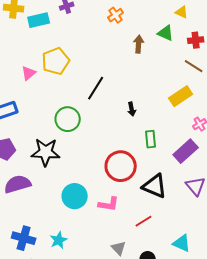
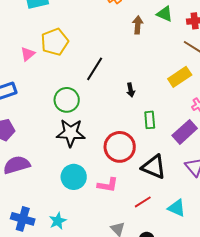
black star: (46, 152) -> (71, 133), moved
cyan triangle: (182, 243) -> (177, 208), moved

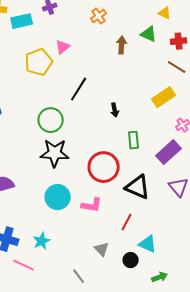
pink triangle: (28, 54) -> (63, 47), moved
red line: (143, 202) -> (127, 222), turned -30
cyan triangle: (177, 208) -> (148, 244), moved

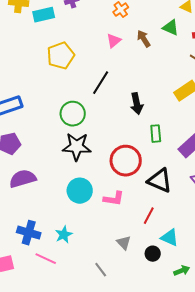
brown arrow: (122, 45) -> (144, 39), turned -36
pink triangle: (63, 47) -> (114, 41), moved
black arrow: (115, 110) -> (137, 104), size x1.5

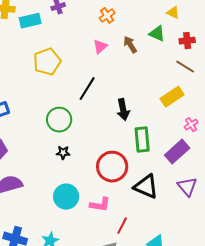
green rectangle: (156, 134) -> (142, 140), size x1.4
black star: (77, 147) -> (63, 153), size x0.5
red line: (149, 216) -> (122, 226), moved

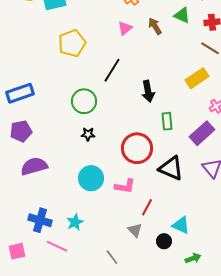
green rectangle: (142, 140) -> (167, 121), size x0.7

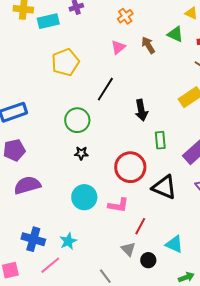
black circle: (164, 241) -> (148, 260), moved
pink line: (57, 246) -> (50, 265), turned -65

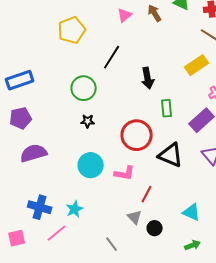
cyan triangle: (174, 244) -> (192, 212), moved

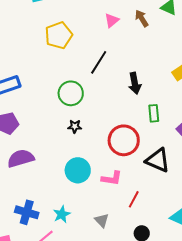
gray triangle: (135, 217) -> (102, 220), moved

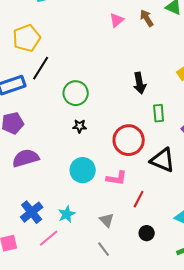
yellow pentagon: (59, 35) -> (27, 38), moved
black line: (99, 62) -> (41, 68), moved
blue cross: (27, 212) -> (32, 212), turned 35

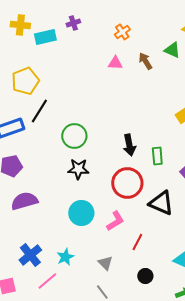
pink triangle: (117, 20) -> (115, 63), turned 42
black arrow: (140, 83) -> (129, 145), moved
black star: (80, 126) -> (78, 169), size x1.5
pink L-shape: (117, 178) -> (115, 221), turned -40

